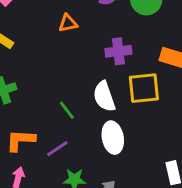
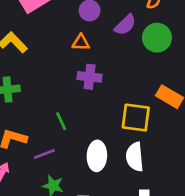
purple cross: (118, 51) -> (90, 77), moved
white semicircle: (104, 96) -> (135, 157), moved

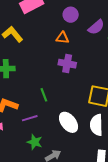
white ellipse: (97, 156) -> (69, 122), turned -45

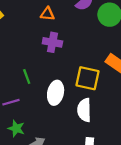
white ellipse: (69, 122) -> (56, 93), moved, turned 50

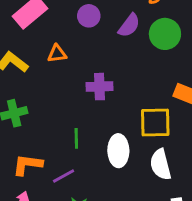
orange triangle: (47, 14) -> (57, 54), moved
green line: (27, 77) -> (76, 138), turned 32

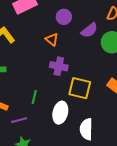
orange triangle: (57, 54) -> (52, 39), moved, turned 32
yellow square: (155, 123) -> (80, 88), moved

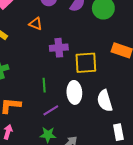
orange triangle: (52, 39) -> (36, 24), moved
purple line: (19, 120) -> (51, 110), moved

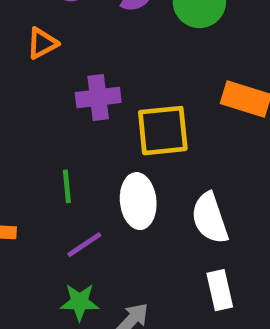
orange triangle: (36, 24) -> (42, 43), turned -48
white rectangle: (118, 132) -> (220, 290), moved

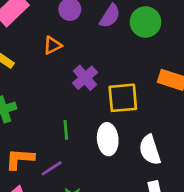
purple cross: (98, 97) -> (85, 78), turned -35
purple line: (84, 245) -> (52, 168), moved

